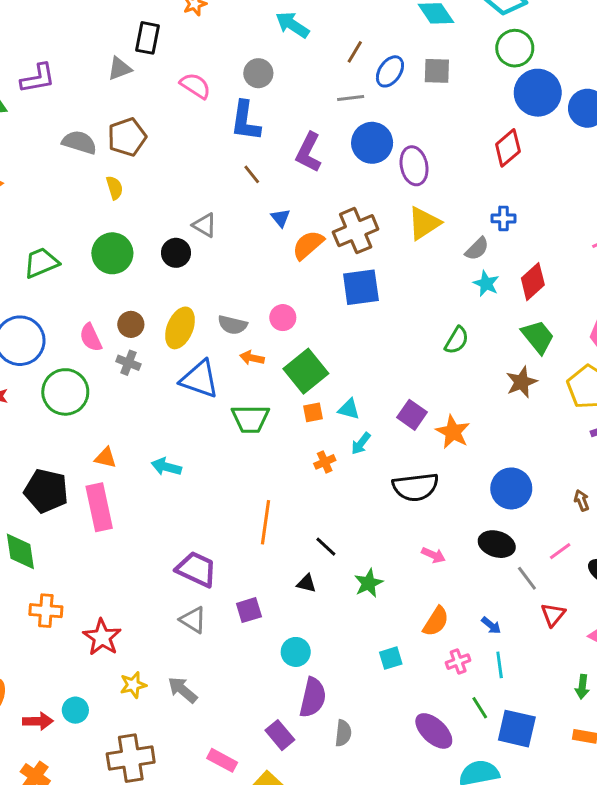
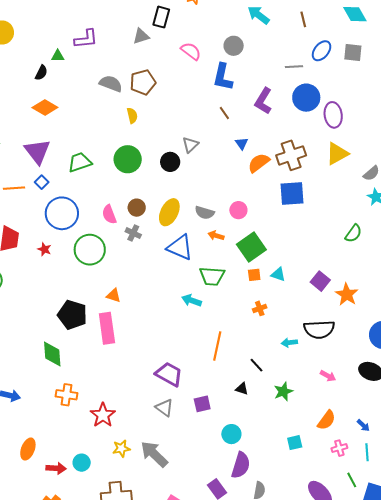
brown line: (355, 52) -> (303, 19), moved, turned -49
gray triangle: (205, 225) -> (190, 145), turned 42
cyan arrow: (361, 443) -> (289, 343), moved, turned 42
cyan arrow: (166, 467) -> (191, 300), moved
gray arrow: (183, 690) -> (154, 454), size x1.4

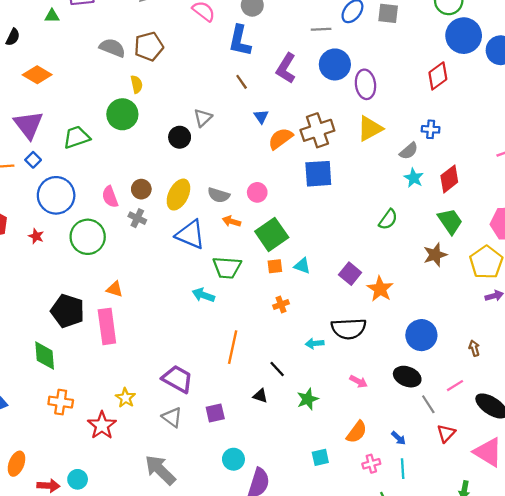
black semicircle: (41, 73) -> (13, 37), moved
green circle: (128, 159) -> (122, 114), moved
cyan circle: (231, 434) -> (233, 459), moved
yellow star: (121, 448) -> (125, 398), moved, turned -30

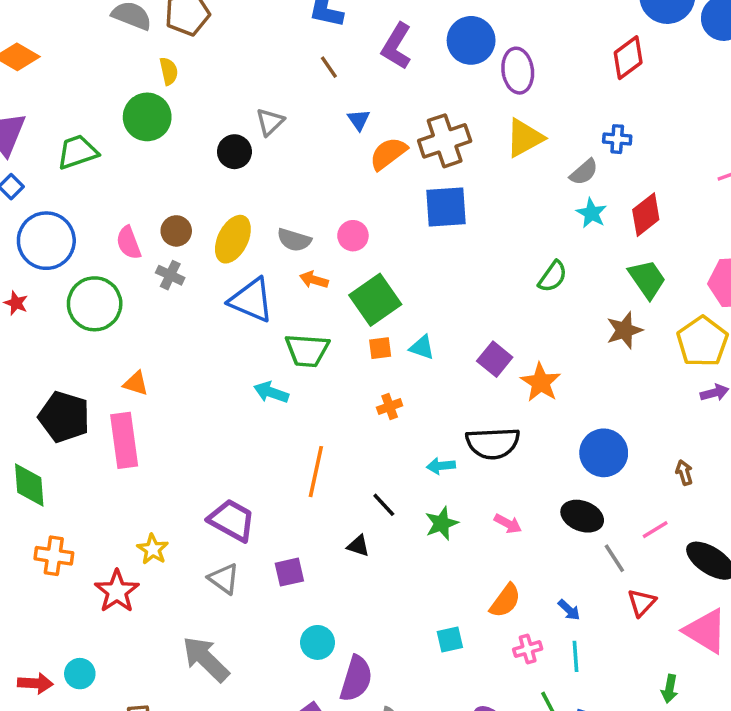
green star: (308, 399) -> (442, 523), moved

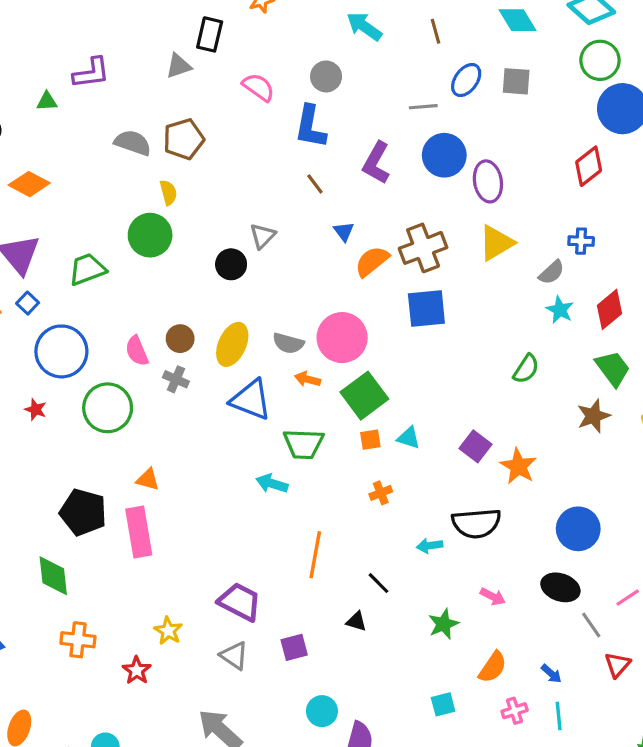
pink circle: (353, 236) -> (342, 338), size x1.8
green star: (442, 523) -> (443, 624), moved
red star: (117, 591) -> (137, 670), size x0.7

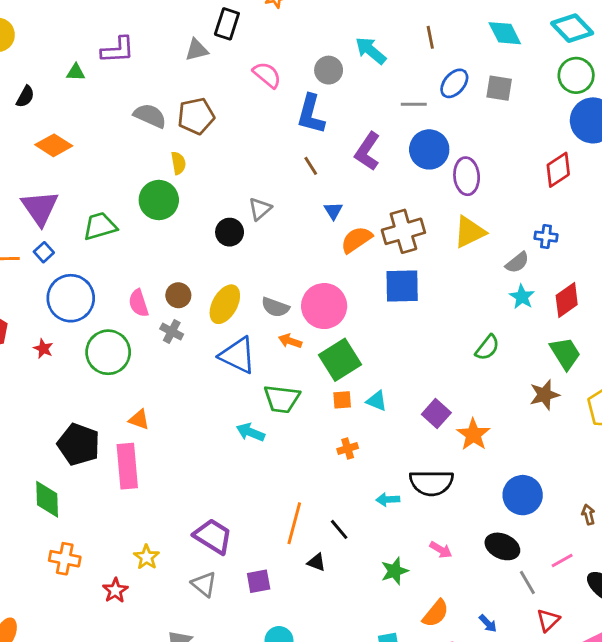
cyan arrow: (364, 26) -> (371, 51), moved
orange line: (315, 555) -> (294, 523), moved

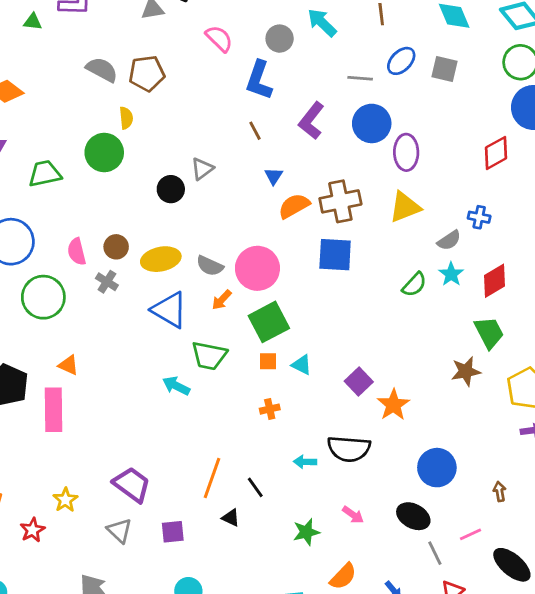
yellow ellipse: (225, 304) -> (161, 259), turned 45
orange arrow: (290, 341) -> (222, 300), turned -70
green semicircle: (487, 348) -> (414, 285), moved

